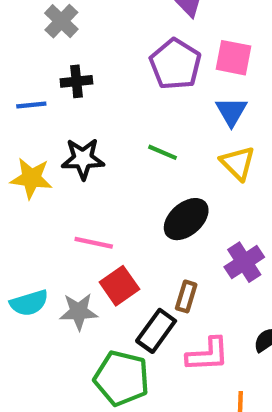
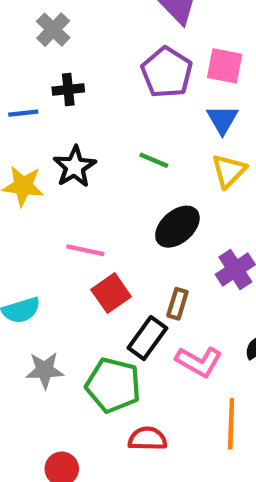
black star: (83, 159) -> (75, 167), turned -30
yellow triangle: (238, 163) -> (229, 171), turned 30
gray star: (79, 312) -> (45, 370), moved
pink L-shape: (208, 355) -> (199, 362), turned 33

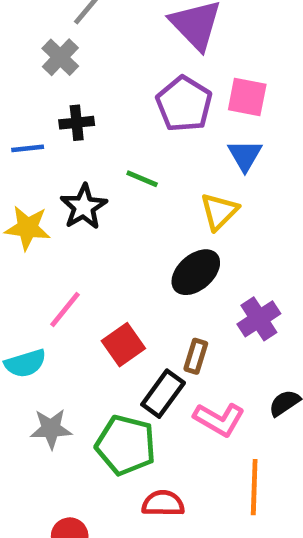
green line: (154, 160) -> (142, 179), moved
yellow triangle: (229, 171) -> (219, 211), moved
pink line: (85, 250) -> (65, 310), moved, turned -63

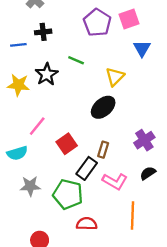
pink square: (247, 97) -> (129, 19), turned -30
blue triangle: (245, 155) -> (142, 48), moved
purple cross: (259, 319) -> (144, 140), moved

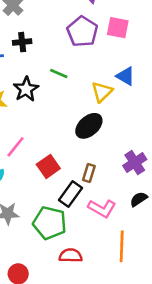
pink square: (129, 19) -> (118, 28), turned 30
blue triangle: (142, 48) -> (126, 76), moved, turned -30

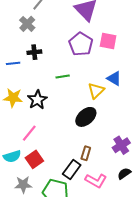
green line: (59, 73) -> (63, 76), turned -32
black star: (26, 89) -> (37, 100), moved
red square: (48, 166) -> (34, 159), moved

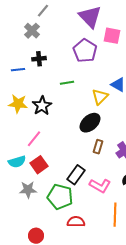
pink square: (108, 41) -> (112, 36), moved
brown rectangle: (86, 153) -> (98, 147), moved

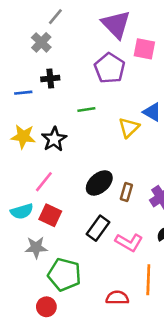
black ellipse: (90, 123) -> (99, 183), moved
red square: (39, 165) -> (50, 215), turned -30
green pentagon: (60, 197) -> (64, 275), moved
red semicircle: (76, 222) -> (117, 298), moved

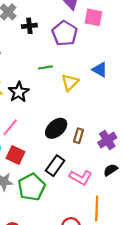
black cross: (50, 79) -> (29, 26), moved
yellow triangle: (129, 128) -> (70, 82), moved
green pentagon: (64, 275) -> (32, 187), moved, turned 30

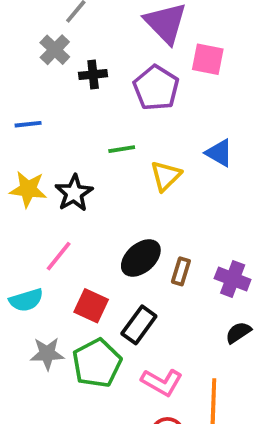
purple cross: (107, 140) -> (233, 279), turned -36
red square: (16, 155) -> (91, 306), moved
pink L-shape: (81, 177) -> (162, 382), moved

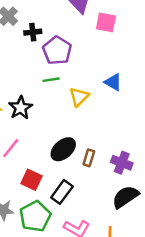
purple pentagon: (156, 88) -> (57, 50), moved
black semicircle: (238, 333) -> (125, 197), size x1.6

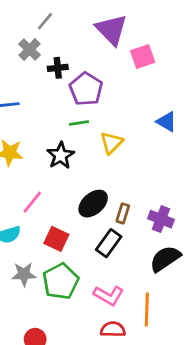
pink square: (106, 22) -> (143, 57), turned -30
blue triangle: (113, 82) -> (167, 122), moved
black star: (21, 108) -> (61, 155), moved
black rectangle: (62, 192) -> (109, 243), moved

